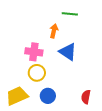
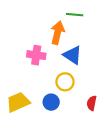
orange arrow: (54, 31) -> (58, 33), size x1.5
yellow circle: (37, 73) -> (65, 82), moved

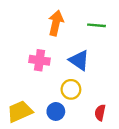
green line: (75, 15) -> (97, 25), moved
orange arrow: (58, 33) -> (56, 23), moved

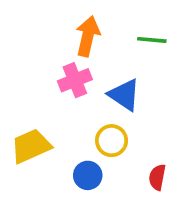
pink cross: (40, 60) -> (75, 80), moved, turned -30
yellow trapezoid: (20, 111) -> (31, 146), moved

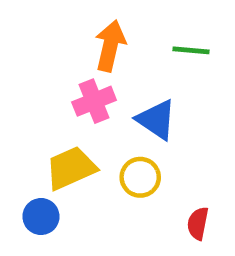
yellow trapezoid: (31, 146) -> (71, 168), moved
blue circle: (88, 175) -> (41, 217), moved

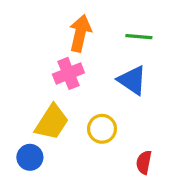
blue triangle: (156, 120) -> (132, 80), moved
yellow trapezoid: (71, 168) -> (52, 122), turned 147

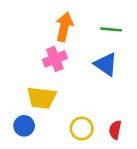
yellow trapezoid: (52, 122) -> (42, 98), turned 64
yellow circle: (102, 129) -> (82, 129), moved

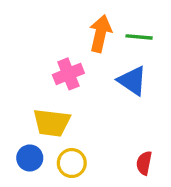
orange arrow: (64, 27) -> (100, 34), moved
yellow circle: (82, 129) -> (72, 163), moved

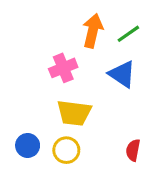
green line: (139, 37) -> (128, 34), turned -40
yellow trapezoid: (52, 123) -> (74, 113), moved

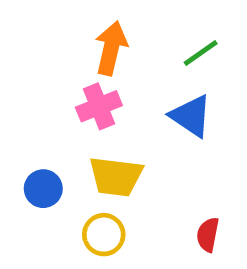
orange arrow: (93, 31) -> (111, 48), moved
blue circle: (28, 145) -> (43, 189), moved

